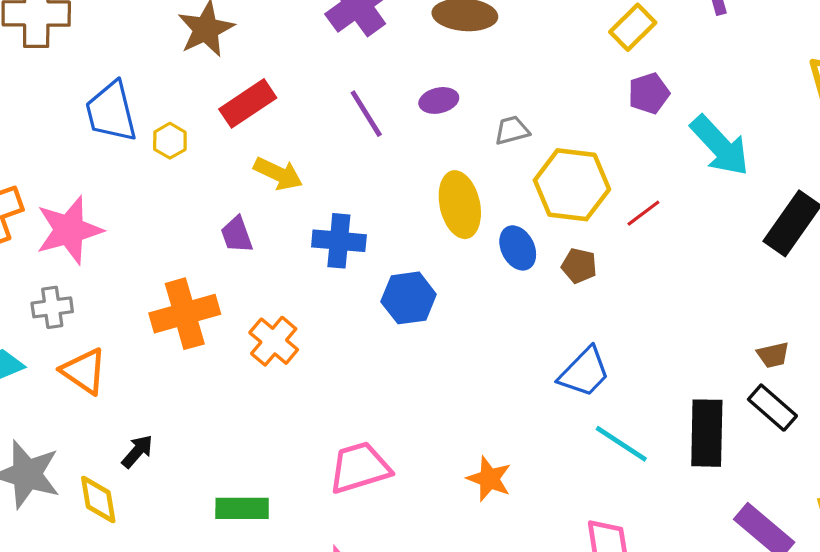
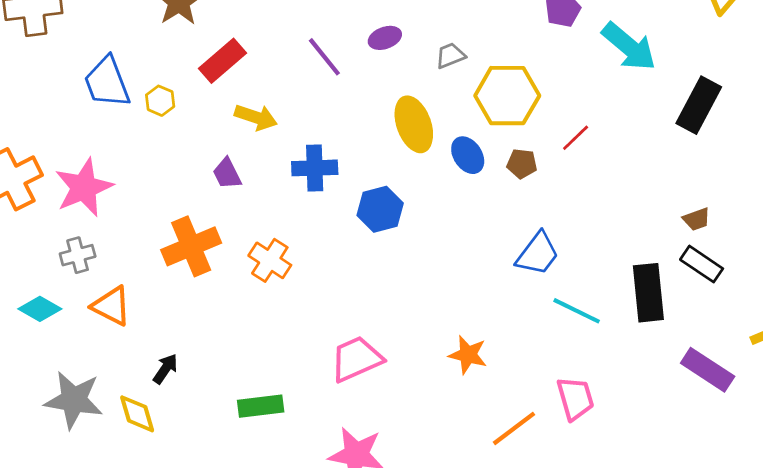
red line: (643, 213) -> (576, 138), moved

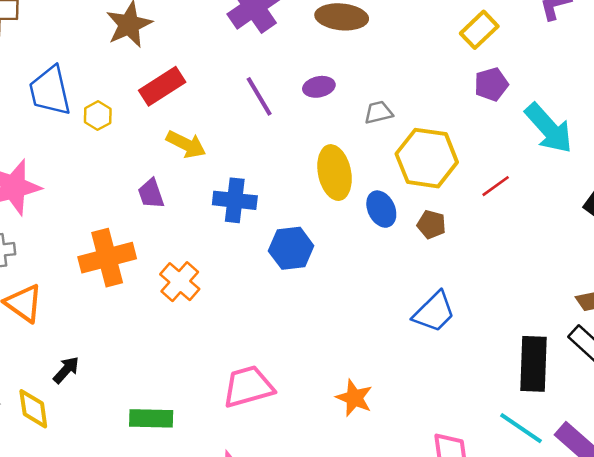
red line: (576, 138) -> (496, 186), moved
cyan line: (577, 311) -> (521, 428), moved

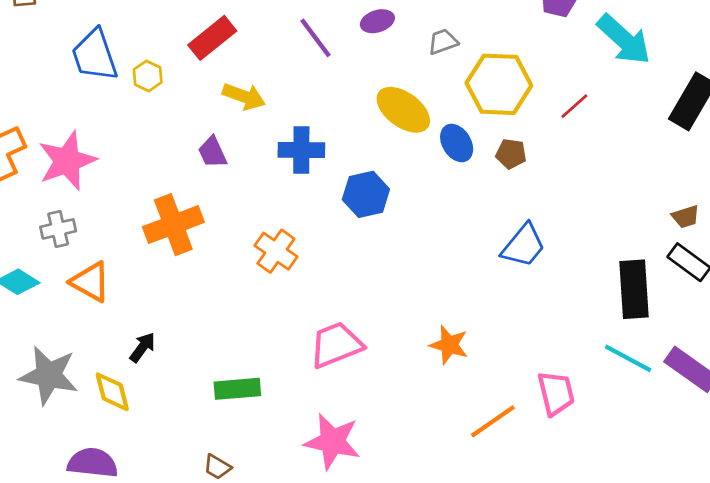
yellow ellipse: (335, 173) -> (403, 110), turned -36
orange cross: (180, 282) -> (276, 251), moved

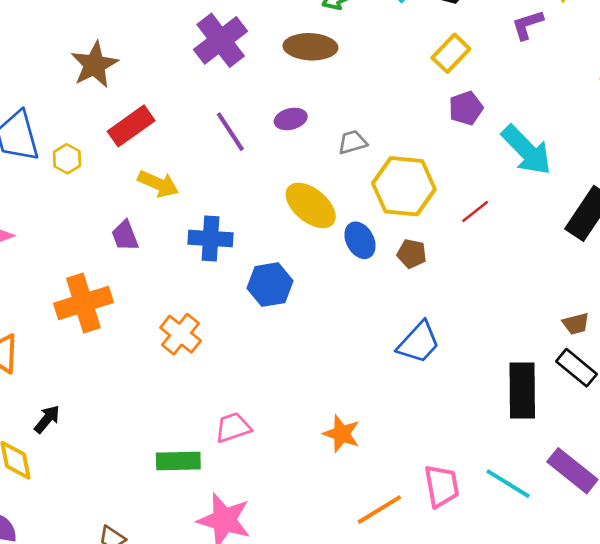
pink trapezoid: (336, 345) -> (233, 427), size x0.7
cyan line: (628, 358) -> (508, 484), moved
green rectangle: (237, 389) -> (178, 461), moved

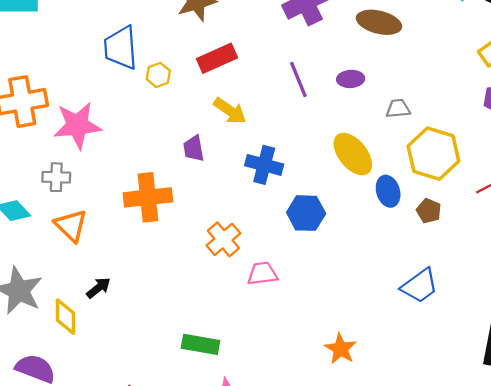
pink trapezoid: (233, 427) -> (262, 274), moved

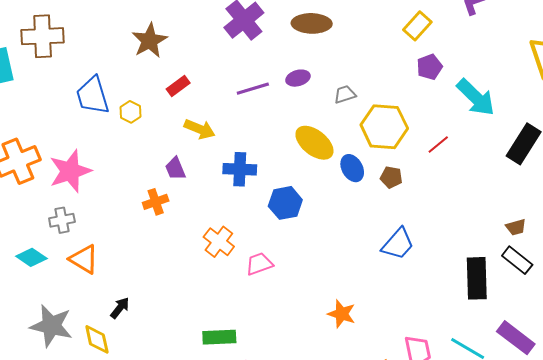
red rectangle: (217, 58) -> (178, 86), size x0.7
purple line: (298, 79) -> (253, 89), turned -72
orange cross: (148, 197) -> (156, 202), moved, size x0.6

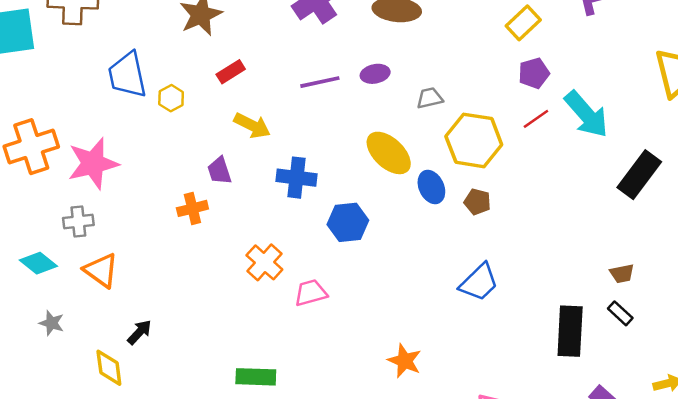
red line: (438, 144) -> (536, 119), moved
black rectangle: (517, 260) -> (620, 313), size x0.7
gray star: (51, 326) -> (51, 323), moved, size x0.5

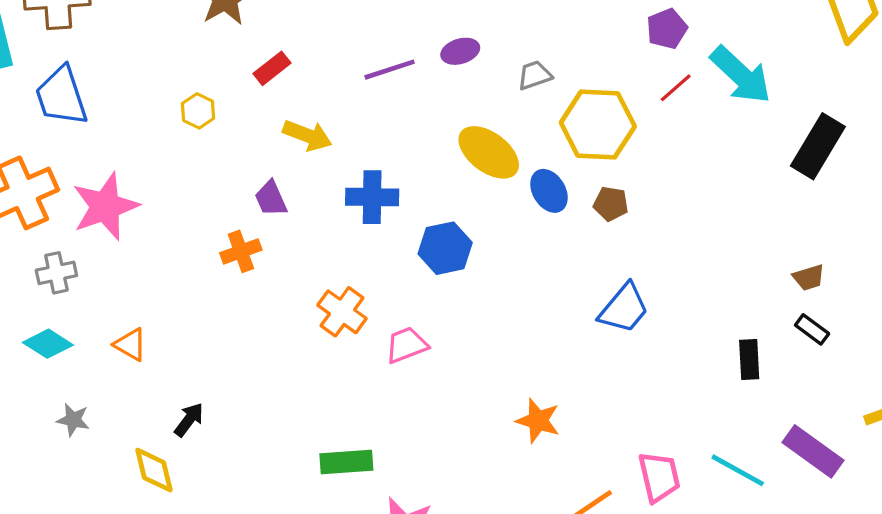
blue trapezoid: (127, 75) -> (61, 96), moved
gray cross: (78, 221) -> (56, 273), moved
orange triangle: (101, 270) -> (130, 345), size x0.7
black rectangle: (570, 331) -> (749, 359), size x0.6

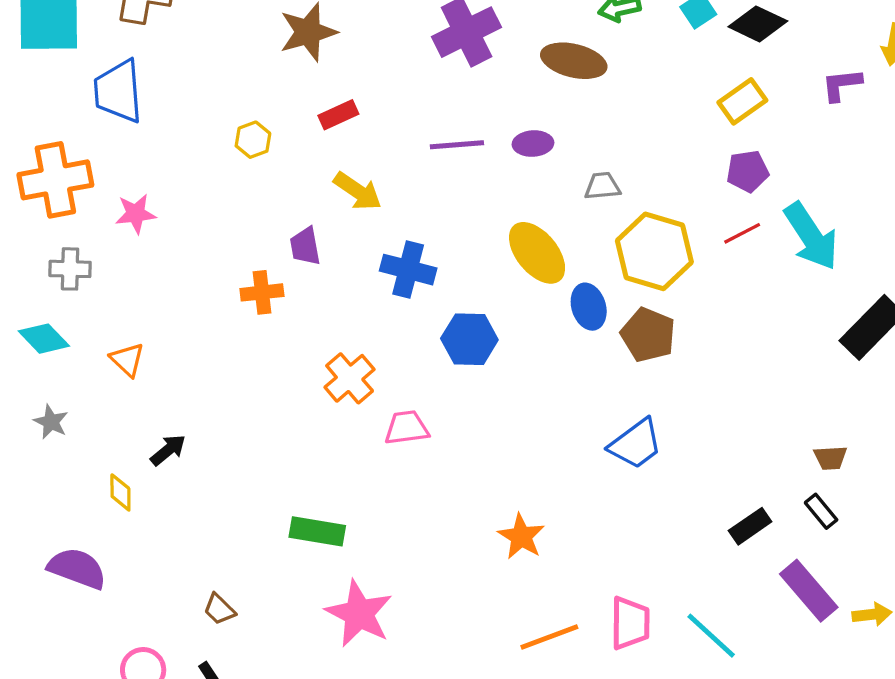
brown pentagon: (611, 204) -> (648, 335), size x1.5
pink star: (105, 206) -> (136, 214), size x0.6
black rectangle: (749, 359) -> (750, 526), turned 45
purple rectangle: (813, 451) -> (809, 591), moved
yellow diamond: (154, 470) -> (120, 492), size x0.7

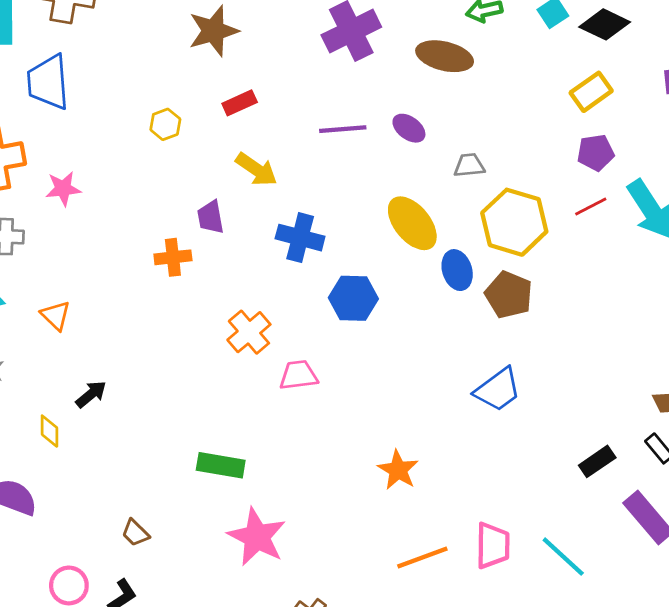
purple ellipse: (533, 144) -> (409, 128), turned 40

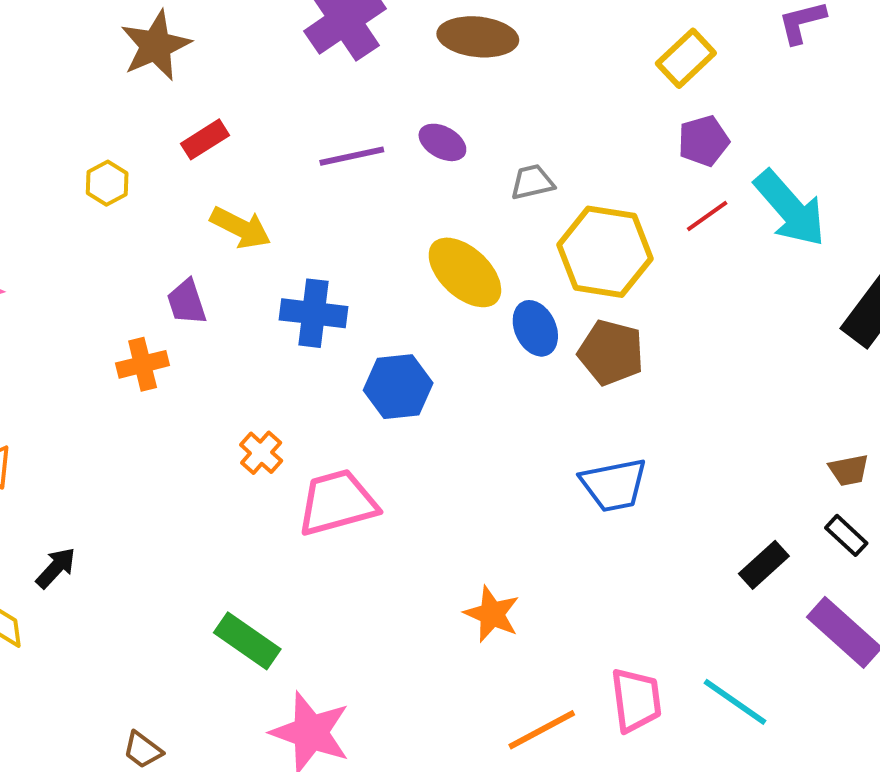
orange cross: (249, 332) -> (261, 453), size x0.7
pink trapezoid: (299, 375) -> (337, 503), size x1.5
blue trapezoid: (498, 390) -> (614, 485), turned 33
green rectangle: (221, 465) -> (247, 641), turned 33

